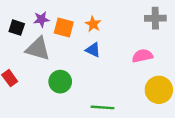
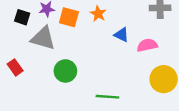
blue triangle: (93, 50) -> (122, 35), moved

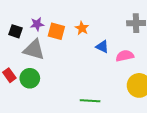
green circle: (65, 71) -> (30, 78), moved

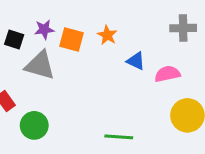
green circle: (30, 78) -> (34, 125), moved

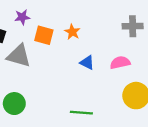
purple star: (44, 29) -> (22, 17), moved
blue triangle: (136, 61) -> (87, 63), moved

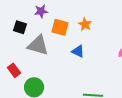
blue triangle: (87, 63) -> (78, 51), moved

